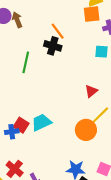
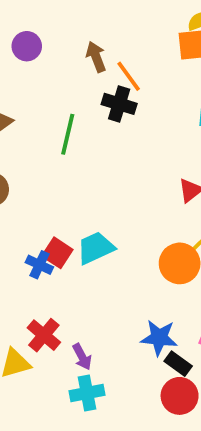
brown arrow: (17, 20) -> (96, 57), moved
blue cross: (12, 132) -> (39, 265), turned 32

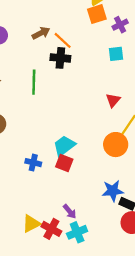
brown arrow: (96, 57) -> (41, 33), turned 96
red square: (57, 253) -> (64, 163), moved
red cross: (44, 335) -> (51, 229), moved

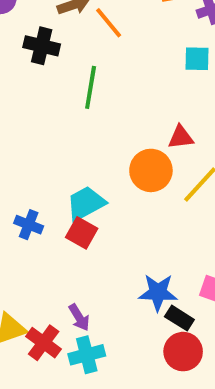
black cross: (60, 58) -> (42, 46), moved
green line: (34, 82) -> (91, 87), moved
red triangle: (113, 100) -> (181, 137), turned 35
orange circle: (116, 145) -> (151, 170), moved

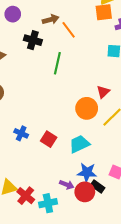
red triangle: (181, 137) -> (103, 92), turned -40
cyan trapezoid: (86, 203) -> (79, 144), moved
purple arrow: (79, 317) -> (67, 185), moved, turned -40
red circle: (183, 352) -> (85, 192), moved

